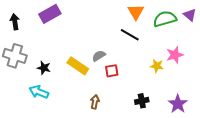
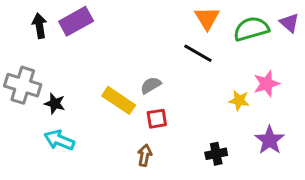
black arrow: (15, 22) -> (39, 26), moved
black star: (44, 68) -> (55, 103), moved
red square: (112, 71) -> (157, 119), moved
purple star: (178, 104) -> (270, 140), moved

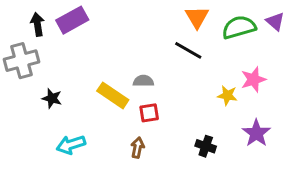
gray cross: (23, 85) -> (22, 61), moved, turned -32
gray semicircle: (151, 85) -> (143, 81), turned 30
cyan arrow: (59, 140) -> (71, 145), moved, turned -40
black cross: (216, 154) -> (206, 146), turned 30

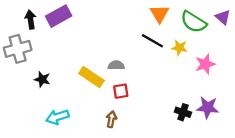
green semicircle: (239, 27) -> (194, 22), turned -132
yellow star: (227, 95) -> (179, 48), moved
purple star: (256, 133) -> (208, 108), turned -30
black cross: (206, 146) -> (183, 112), moved

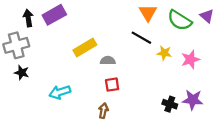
yellow star: (179, 48) -> (164, 53), moved
yellow rectangle: (91, 77) -> (85, 48), moved, turned -65
black star: (42, 79) -> (22, 73), moved
cyan arrow: (57, 117) -> (60, 92), moved

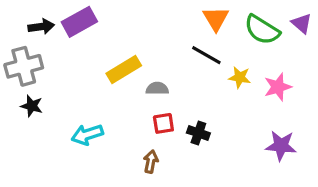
black arrow: (28, 18) -> (41, 27), turned 91
black cross: (170, 104) -> (198, 133), moved

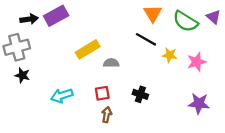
red square: (163, 123) -> (102, 93), moved

